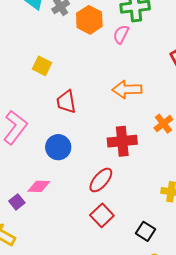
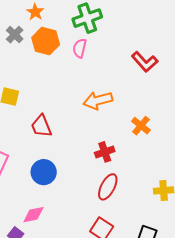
red cross: (122, 141) -> (105, 152), size x0.7
red ellipse: (101, 180) -> (108, 187), moved

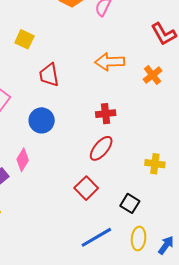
orange cross: (141, 126) -> (153, 75), moved
pink diamond: (33, 215) -> (23, 160), turned -60

